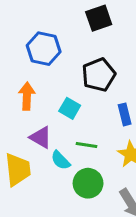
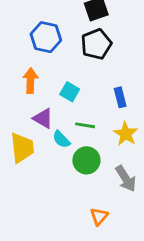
black pentagon: (99, 75) -> (96, 44), moved

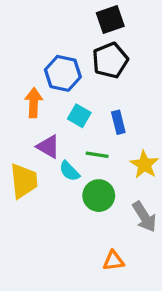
blue hexagon: (46, 37) -> (63, 73), moved
blue rectangle: (120, 97) -> (118, 122), moved
orange triangle: (99, 216) -> (113, 261), turned 42

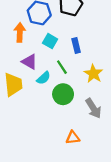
green line: (97, 155) -> (62, 67), turned 48
cyan semicircle: (69, 171) -> (44, 78), turned -88

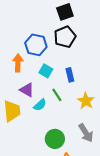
green circle: (63, 94) -> (55, 139), moved

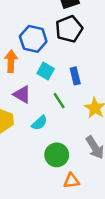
cyan semicircle: (40, 105) -> (39, 123), moved

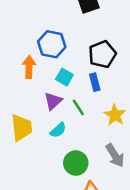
black pentagon: (69, 29) -> (102, 54), moved
purple triangle: (22, 94) -> (53, 101), moved, turned 48

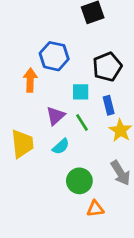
cyan square: (64, 77) -> (81, 92), moved, turned -30
blue rectangle: (95, 82) -> (109, 105), moved

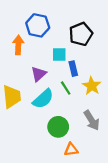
blue rectangle: (109, 105) -> (73, 69), moved
green line: (82, 122) -> (66, 88), moved
cyan semicircle: (61, 146) -> (43, 99), size x1.5

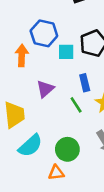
cyan square: (59, 55) -> (66, 52), moved
cyan semicircle: (43, 99) -> (30, 146), moved
orange triangle: (71, 150) -> (56, 173), moved

